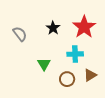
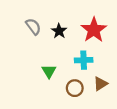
gray semicircle: (20, 34) -> (33, 27), moved

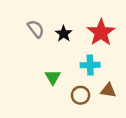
brown triangle: (100, 84) -> (108, 90), turned 40

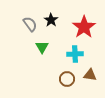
black star: (64, 34) -> (51, 20), moved
green triangle: (53, 77) -> (42, 47), moved

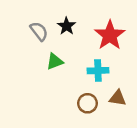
green triangle: (42, 47) -> (55, 61), turned 40

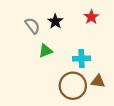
red star: (110, 35) -> (91, 17), moved, size x0.6
brown circle: (87, 103) -> (73, 86), size x1.6

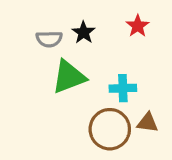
gray semicircle: (32, 26) -> (49, 39), turned 126
green triangle: (46, 51) -> (69, 77), size x1.6

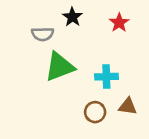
black star: (84, 32) -> (72, 17), moved
brown circle: (110, 129) -> (95, 112), size x0.6

